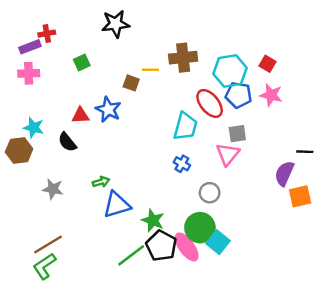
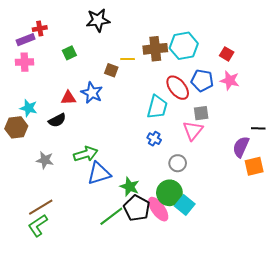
cyan hexagon: (230, 71) -> (184, 46), moved
black semicircle: (67, 142) -> (57, 120), turned -78
green arrow: (101, 182) -> (86, 154), size x1.6

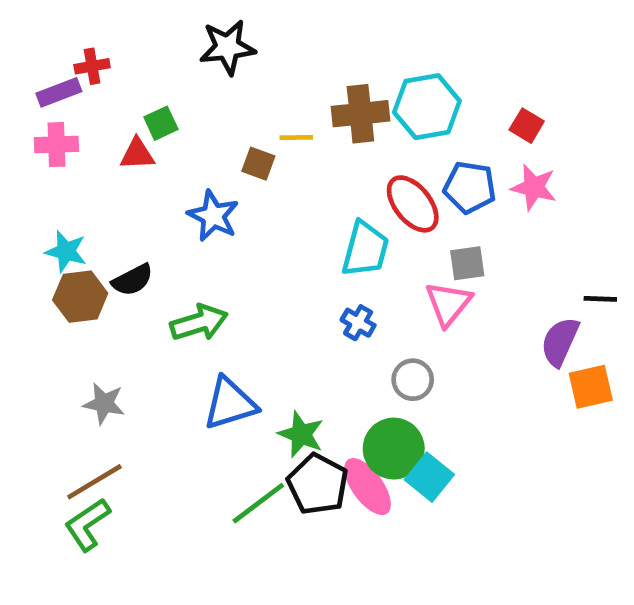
red triangle: (68, 98) -> (137, 154), moved
brown hexagon: (16, 127) -> (80, 297), moved
green arrow: (86, 154) -> (199, 323), moved
gray star: (45, 160) -> (104, 403), moved

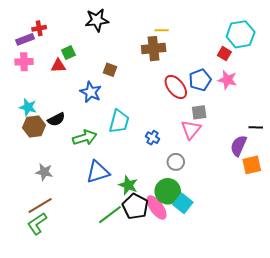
cyan hexagon: (427, 107) -> (241, 34), moved
yellow line: (296, 137) -> (162, 30), moved
blue pentagon: (470, 187) -> (200, 80), turned -30
cyan trapezoid: (365, 249) -> (119, 121), moved

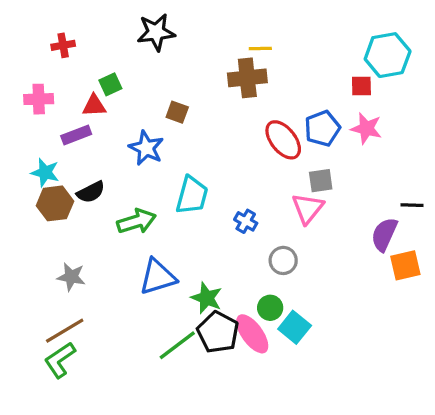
purple rectangle: (25, 39) -> (76, 135), moved
red square: (224, 54) -> (361, 86), turned -32
green circle: (168, 191) -> (270, 308), size x0.6

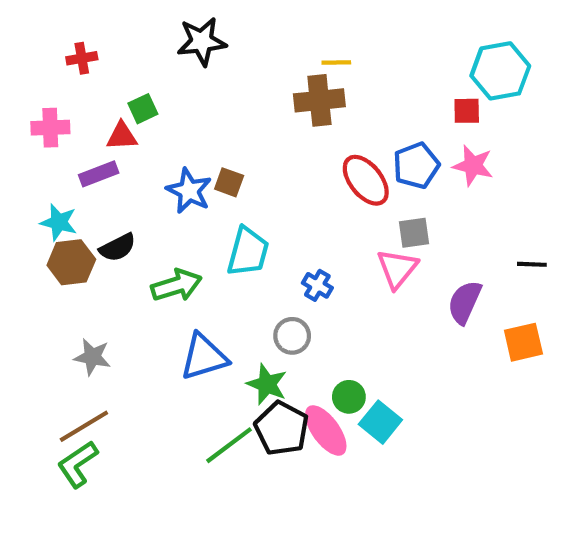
brown square: (177, 112) -> (229, 182), moved
purple semicircle: (384, 234) -> (465, 302), moved
gray circle: (283, 260) -> (292, 336), moved

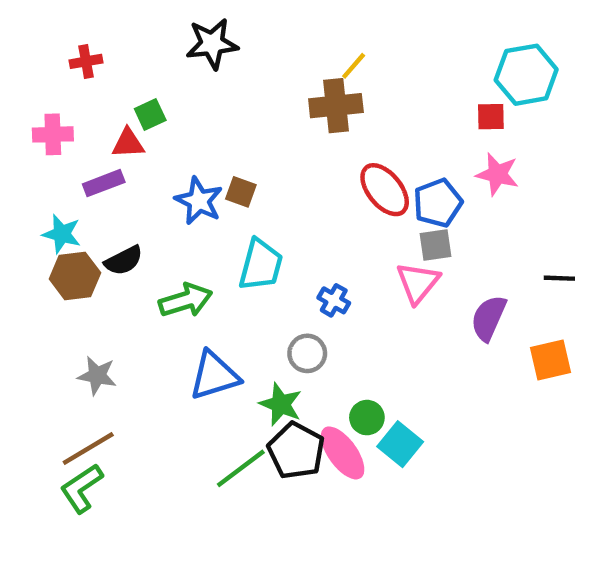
yellow line: (336, 62) -> (354, 66), turned -48
blue pentagon: (416, 166) -> (438, 203), moved

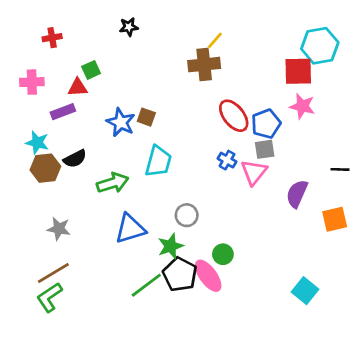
black star: (212, 44) -> (129, 27), size x0.6
red square: (491, 117) -> (298, 71), size x1.6
blue cross: (334, 300) -> (227, 160), moved
green star: (281, 404) -> (170, 246), turned 30
cyan square: (400, 444) -> (305, 291), moved

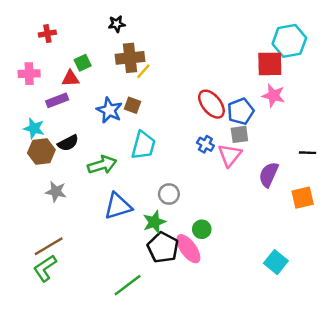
yellow line: (215, 40) -> (143, 71), moved
brown cross: (204, 65) -> (130, 58), moved
gray star: (59, 229) -> (56, 192), moved
green line: (146, 285) -> (128, 285), moved

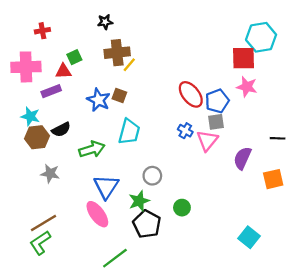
pink cross: (29, 74) -> (26, 67), size x1.5
blue triangle: (118, 206) -> (106, 187), turned -40
pink ellipse: (188, 249) -> (97, 214), moved

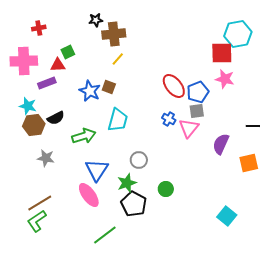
brown cross: (117, 53) -> (114, 34), moved

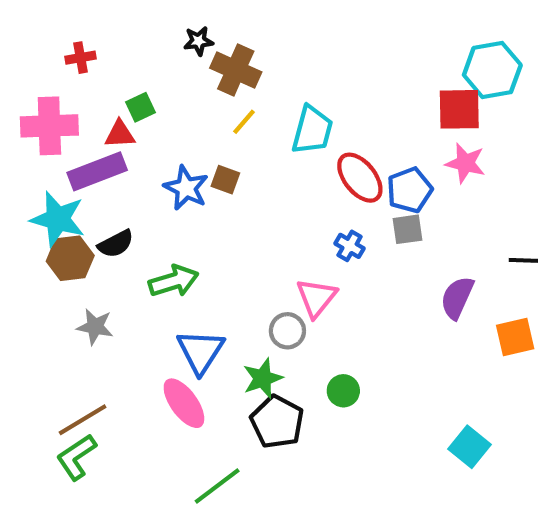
brown cross: (114, 34) -> (236, 70), turned 30
purple rectangle: (47, 83) -> (97, 171), size x1.5
cyan star: (28, 106) -> (58, 219), size x1.5
cyan trapezoid: (118, 120) -> (312, 130), moved
pink triangle: (189, 128) -> (316, 298), moved

